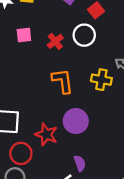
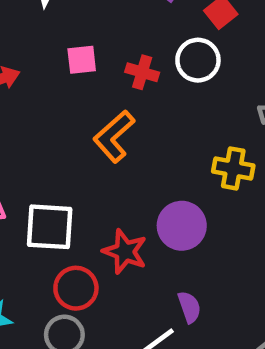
red cross: (55, 41) -> (142, 72), turned -35
yellow cross: (101, 80) -> (233, 168), moved
orange L-shape: (63, 81) -> (114, 136), moved, turned -124

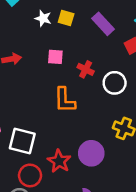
white circle: (198, 60) -> (115, 83), moved
orange L-shape: (114, 136) -> (65, 100), turned -60

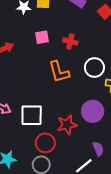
white circle: (115, 83) -> (94, 67), moved
red star: (59, 161) -> (67, 125), turned -30

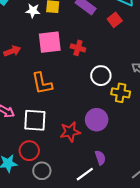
pink square: (42, 37) -> (50, 42), size x1.6
orange L-shape: (59, 72) -> (42, 83), moved
red circle: (45, 143) -> (29, 151), moved

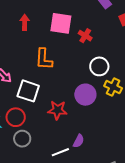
red arrow: (12, 51) -> (25, 22), turned -84
purple circle: (97, 120) -> (85, 95), moved
purple semicircle: (100, 158) -> (79, 141), turned 32

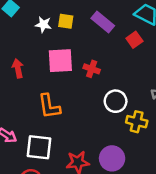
purple circle: (85, 95) -> (112, 158), moved

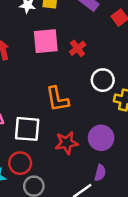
red cross: (92, 69) -> (78, 48), turned 35
orange L-shape: (49, 106) -> (57, 99), moved

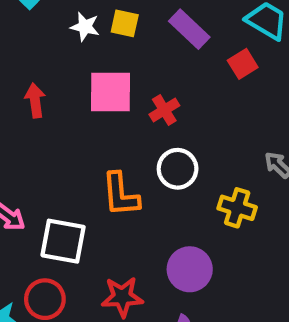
white circle: (103, 80) -> (178, 169), moved
red star: (67, 143) -> (122, 297), moved

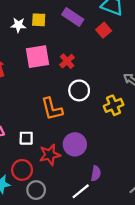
yellow cross: (237, 208) -> (114, 105), turned -30
white square: (63, 241) -> (26, 138), size x0.6
purple circle: (190, 269) -> (75, 144), moved
red star: (122, 297) -> (50, 155), moved

